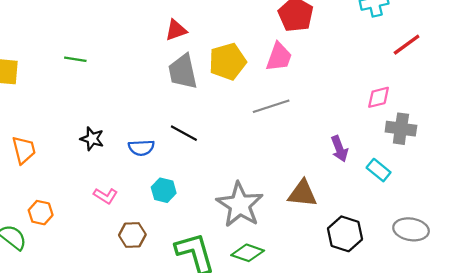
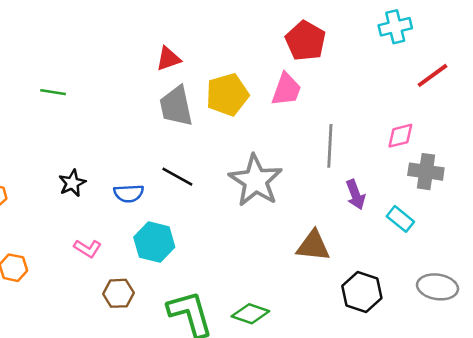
gray line: (271, 106) -> (330, 146), moved, turned -69
black star: (92, 139) -> (72, 183), turned 30
cyan hexagon: (164, 190) -> (154, 242), size x1.4
gray star: (240, 205) -> (256, 181), moved

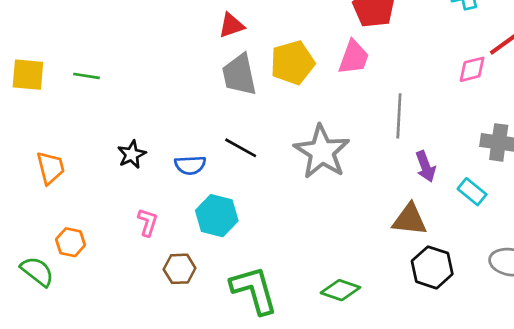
green line: (53, 92) -> (86, 76), moved
pink diamond: (400, 136) -> (472, 69), moved
brown triangle: (313, 246) -> (410, 220), moved
pink L-shape: (88, 248) -> (148, 222), turned -104
green diamond: (250, 314) -> (340, 290), moved

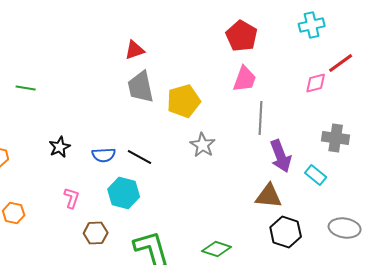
pink trapezoid: (354, 57) -> (245, 79), moved
yellow pentagon: (293, 63) -> (184, 101), moved
black line: (241, 148) -> (140, 157), moved
gray star: (322, 152) -> (203, 145), size x0.6
purple arrow: (426, 166) -> (281, 156), size x1.4

